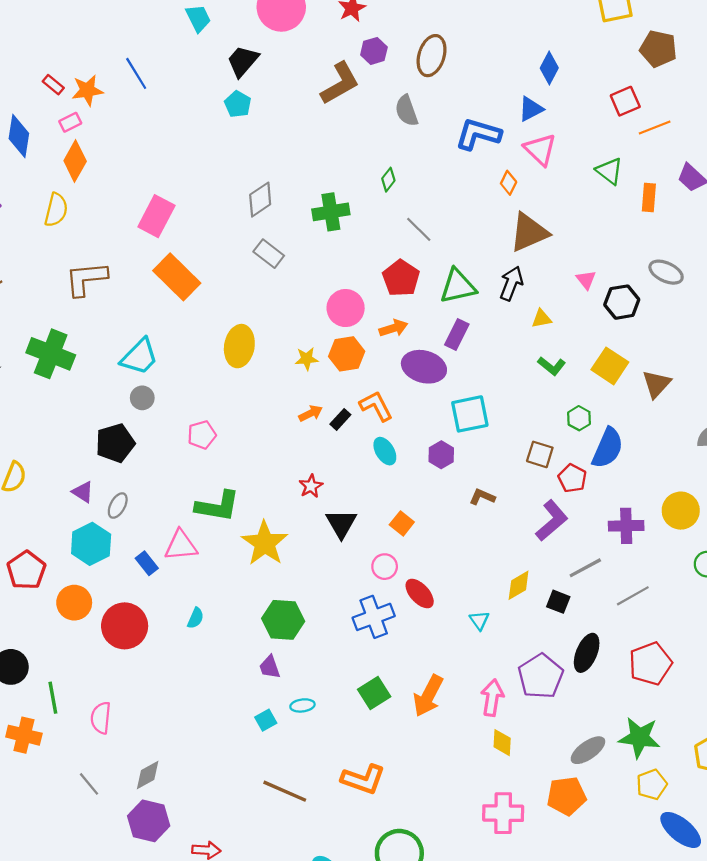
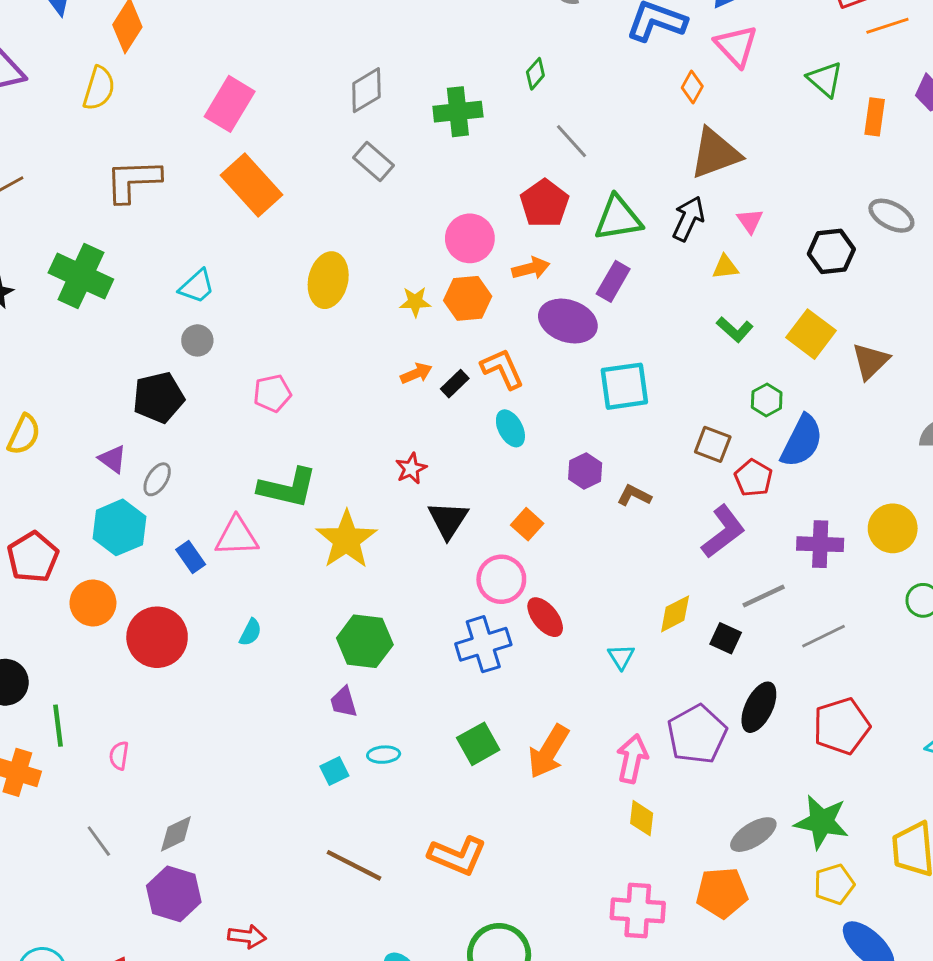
pink triangle: (586, 280) -> (750, 221), moved
cyan trapezoid: (139, 357) -> (197, 286), size x0.7
purple hexagon: (441, 455) -> (585, 471), moved
pink circle: (385, 567) -> (501, 579), size x1.4
pink semicircle: (101, 718) -> (119, 756), size x0.7

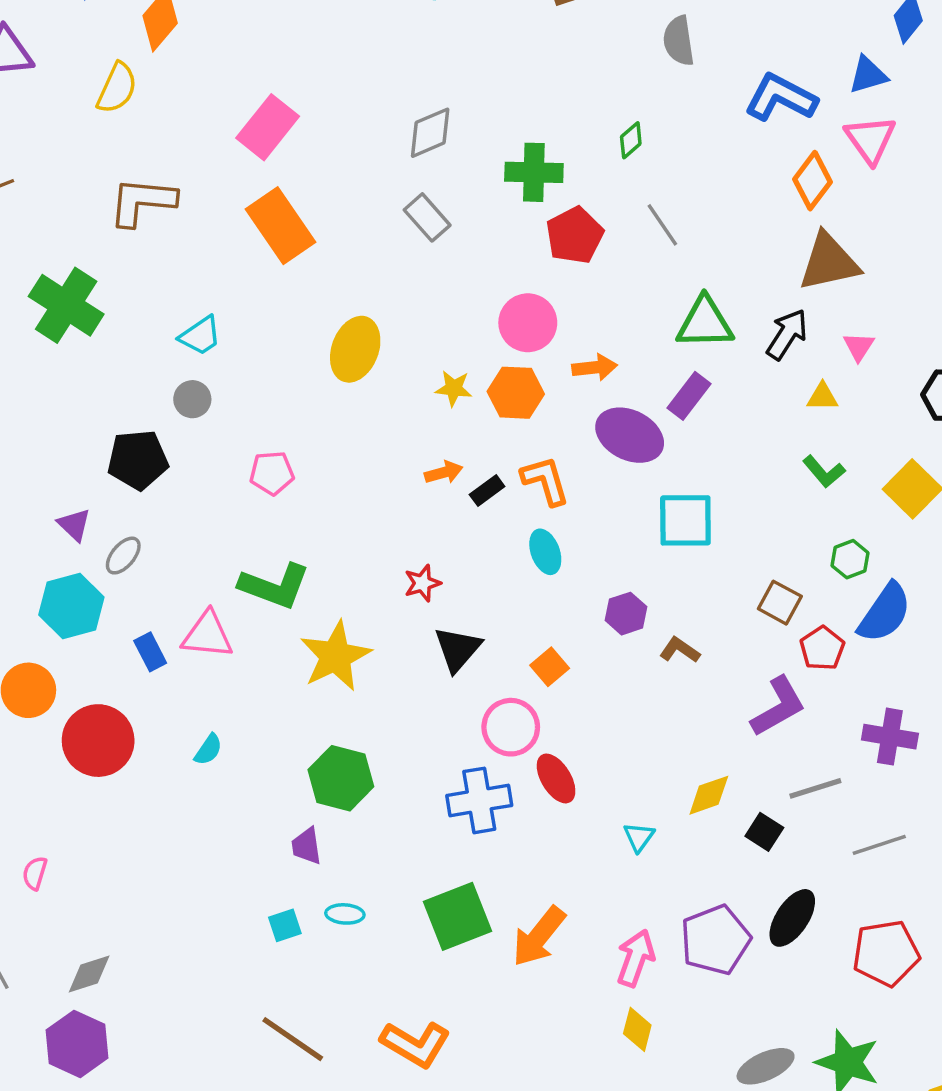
orange diamond: (692, 87) -> (813, 181), size x1.5
red pentagon: (545, 203) -> (575, 235), moved
green square: (478, 744) -> (457, 916), size x1.4

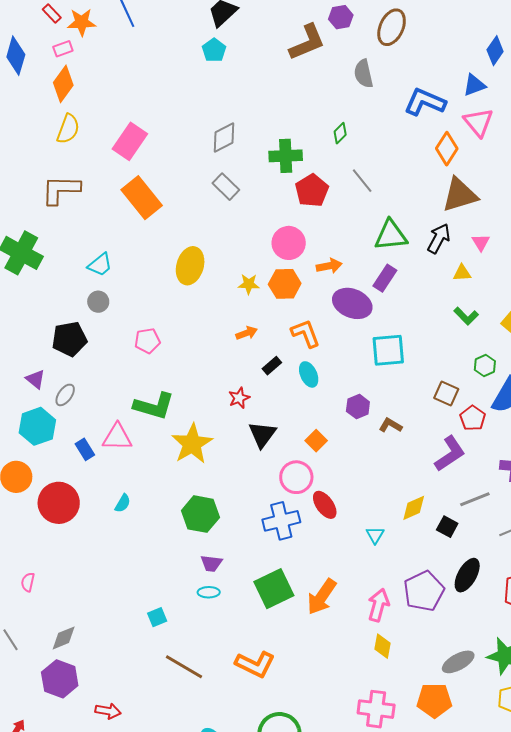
yellow semicircle: (117, 88) -> (68, 129), moved
black rectangle: (487, 491) -> (272, 366), moved
purple trapezoid: (306, 846) -> (211, 563), moved, turned -70
cyan square: (285, 925) -> (157, 617), moved

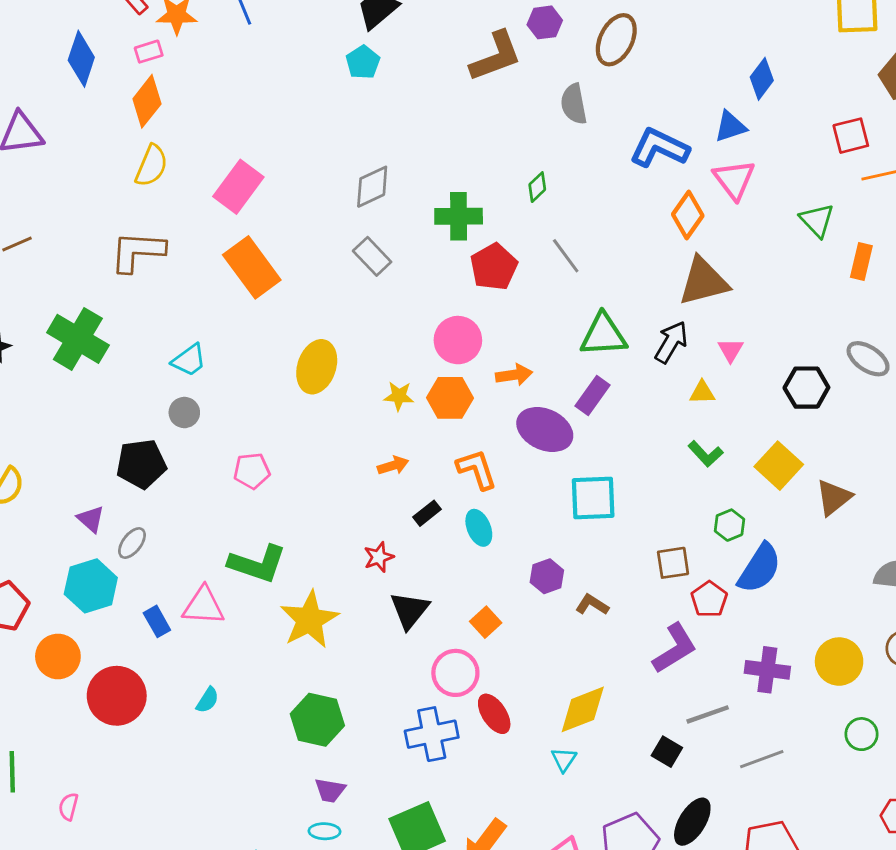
brown square: (446, 394) -> (673, 563), turned -35
yellow diamond: (414, 508) -> (583, 709), moved, size x1.4

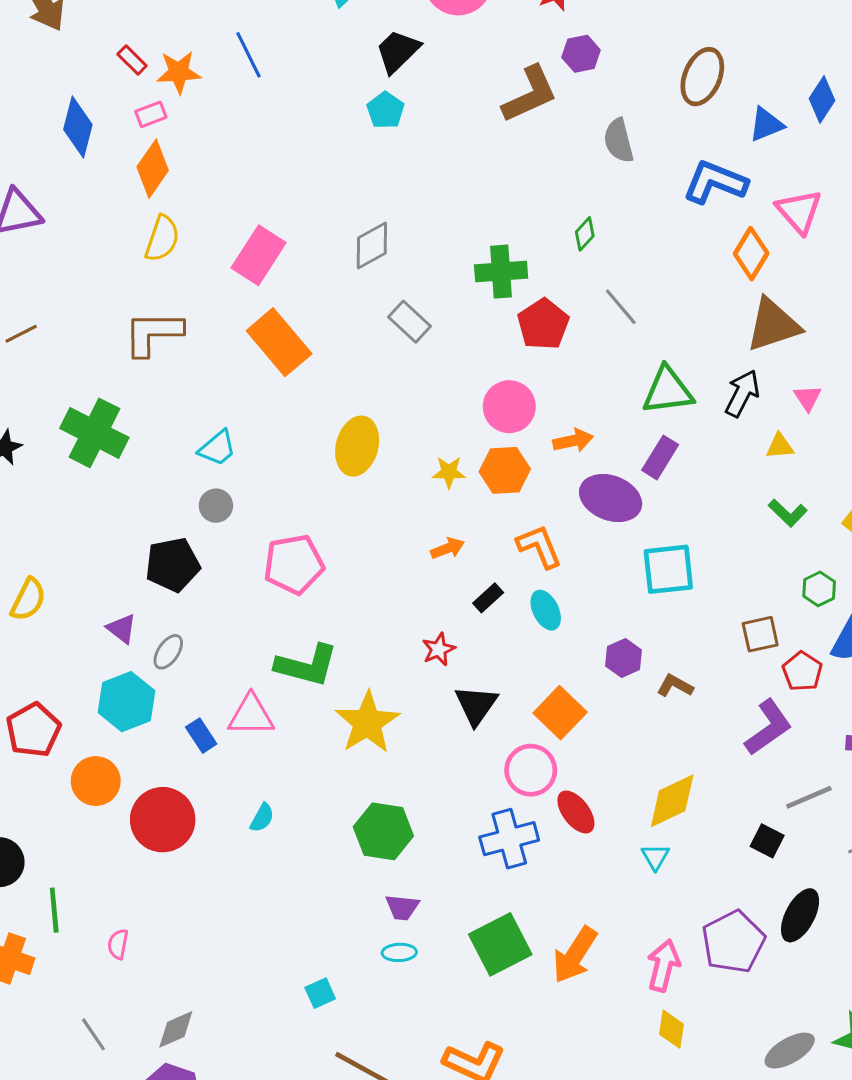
brown ellipse: (616, 40) -> (702, 77), moved
blue triangle: (730, 127) -> (766, 125), moved
gray diamond: (372, 187) -> (372, 246), moved
pink pentagon: (252, 471) -> (294, 564), size x1.5
orange square: (486, 622) -> (560, 713), size x1.5

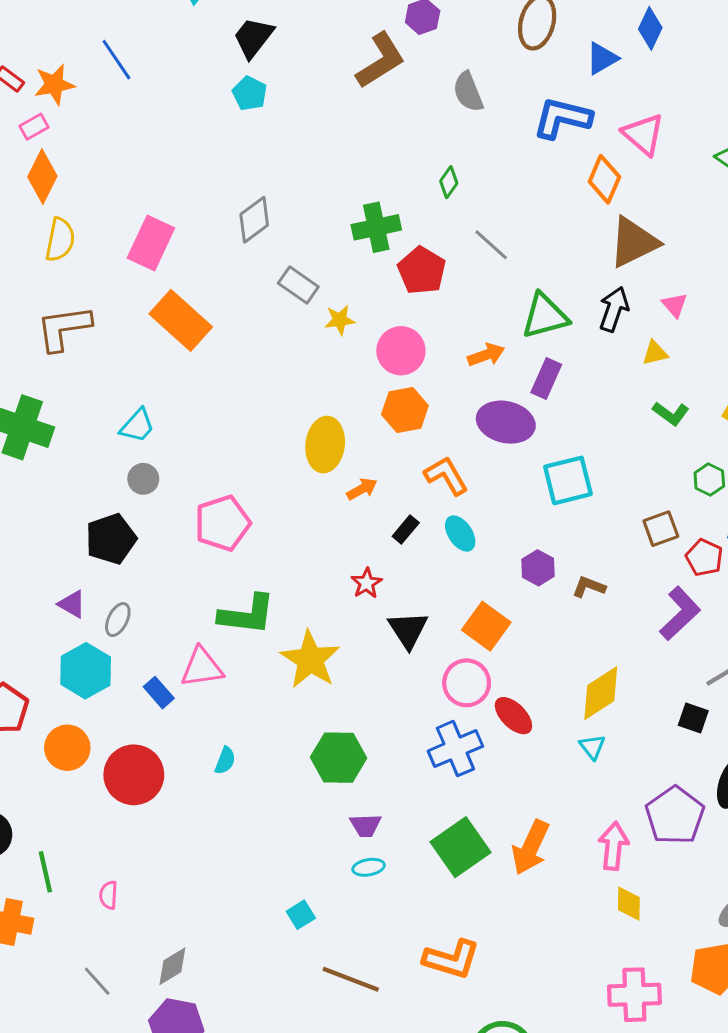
orange arrow: (573, 441) -> (486, 355), moved
yellow ellipse: (357, 446) -> (325, 445), moved
yellow star: (449, 472) -> (340, 320), moved

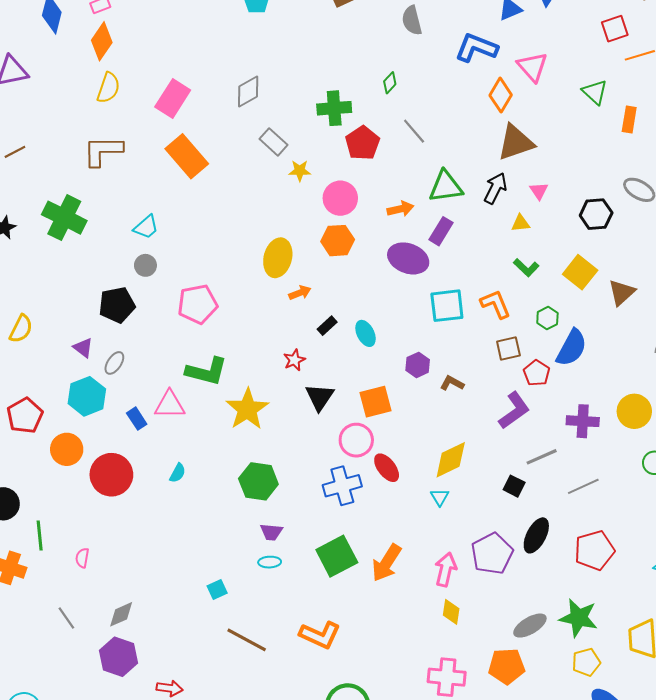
orange L-shape: (446, 476) -> (496, 304), moved
orange square: (486, 626) -> (376, 402), turned 32

